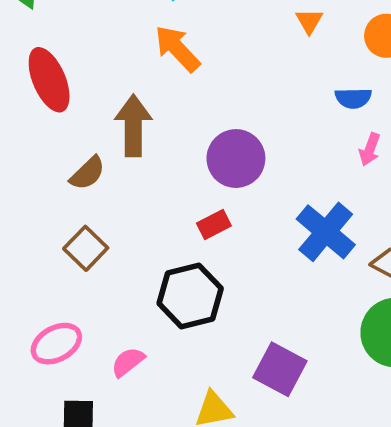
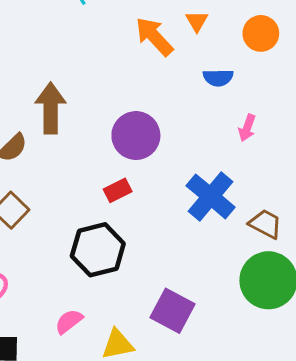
orange arrow: (177, 49) -> (154, 36), moved
blue semicircle: (353, 98) -> (218, 78), moved
pink semicircle: (128, 362) -> (69, 321), moved

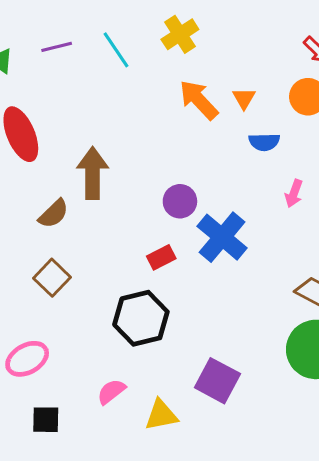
orange triangle: (197, 21) -> (244, 98), moved
purple circle: (136, 136) -> (180, 201), size x0.7
blue cross: (211, 196) -> (222, 237), moved

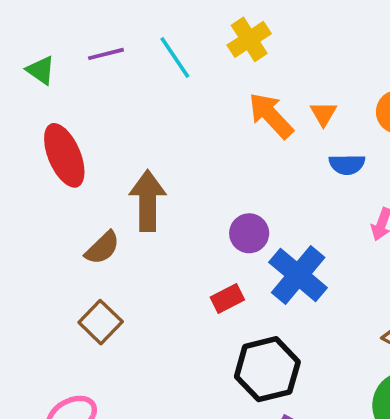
black hexagon: (141, 318) -> (267, 369), moved

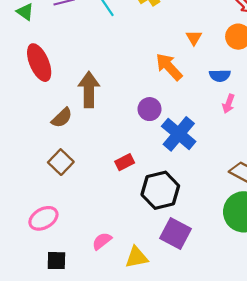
orange arrow: (271, 115) -> (169, 67), moved
blue semicircle: (347, 164) -> (220, 76), moved
red rectangle: (227, 299) -> (125, 162), moved

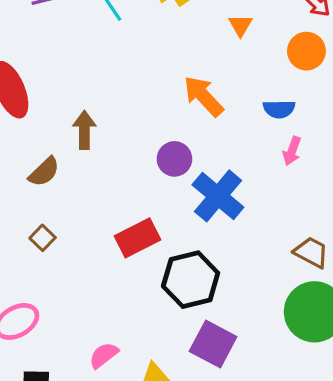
orange triangle: (194, 38) -> (240, 25), moved
brown arrow: (89, 90) -> (84, 130), size x0.7
brown square: (61, 162) -> (43, 238), size x0.7
red rectangle: (125, 162) -> (137, 238), size x1.5

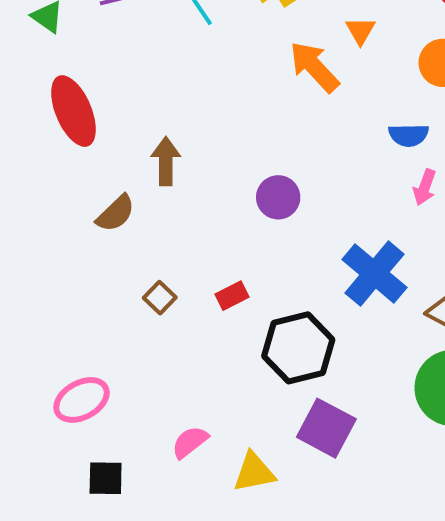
orange arrow: (203, 96) -> (314, 67), moved
blue cross: (218, 196) -> (374, 274), moved
brown square: (43, 238) -> (160, 298), moved
red rectangle: (137, 238) -> (232, 296), size x0.6

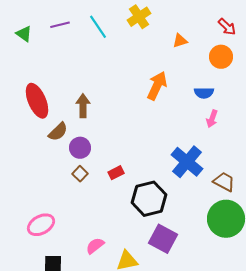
orange triangle: (360, 31) -> (180, 41), turned 42
orange arrow: (314, 67) -> (157, 86), moved, turned 68
red ellipse: (73, 111) -> (37, 101), moved
purple circle: (278, 197) -> (80, 148), moved

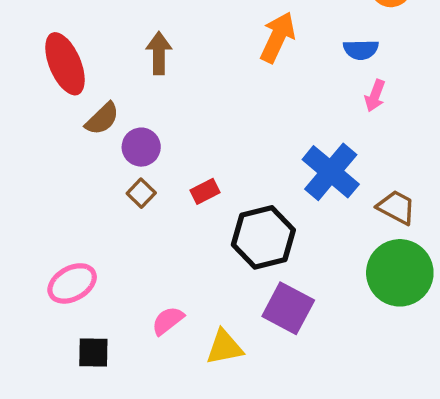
brown arrow: (83, 106) -> (159, 53), moved

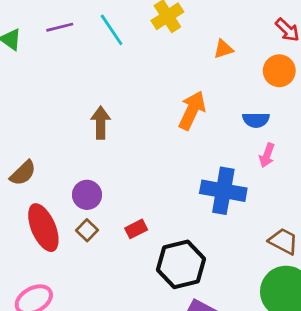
red ellipse: (65, 64) -> (43, 228), moved
brown semicircle: (102, 119) -> (23, 173), moved
blue cross: (331, 172) -> (223, 191), moved, turned -30

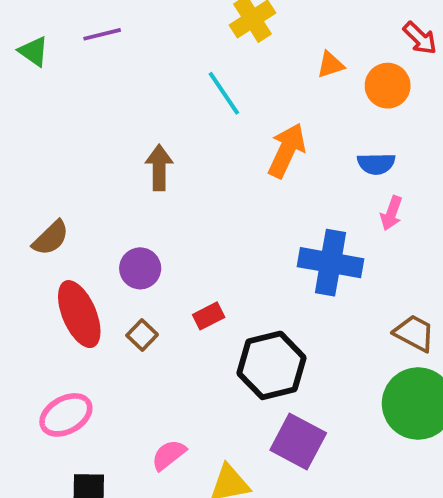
cyan line: (112, 30) -> (224, 93), moved
orange circle: (279, 71) -> (388, 86), moved
brown square: (87, 230) -> (142, 335), moved

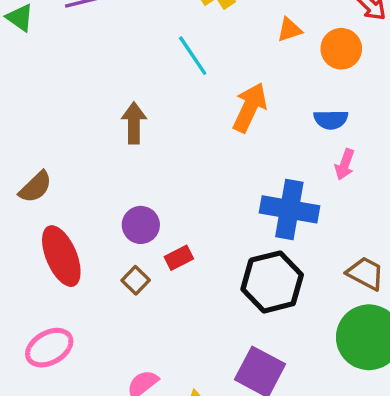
purple circle: (140, 268) -> (141, 225), moved
brown square: (142, 335) -> (136, 280), moved
black hexagon: (271, 365) -> (272, 282), moved

